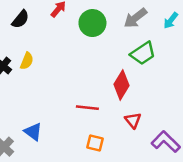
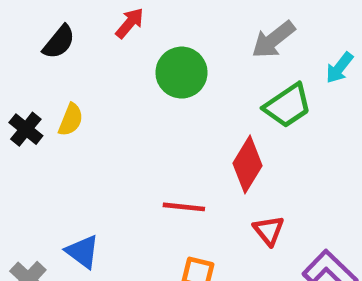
cyan arrow: (171, 20) -> (339, 68), moved
green circle: (92, 23) -> (181, 73), moved

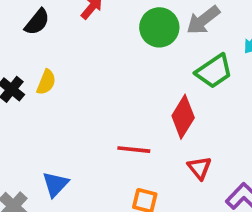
green circle: (181, 73) -> (159, 27), moved
blue triangle: (82, 252) -> (55, 184), turned 36

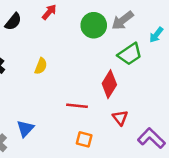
yellow semicircle: (46, 82) -> (41, 66), moved

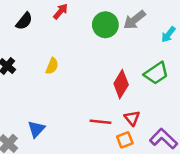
green trapezoid: (130, 54) -> (156, 73), moved
red line: (77, 106) -> (101, 122), moved
orange square: (84, 139) -> (125, 140), moved, turned -35

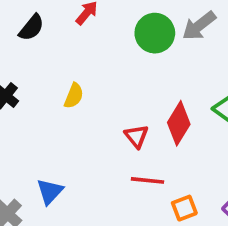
red triangle: (132, 118) -> (136, 136), moved

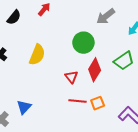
green circle: (155, 33) -> (83, 43), moved
yellow semicircle: (74, 96) -> (37, 55), size x1.5
orange square: (184, 208) -> (98, 103), moved

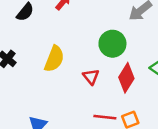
red triangle: (71, 77) -> (91, 77), moved

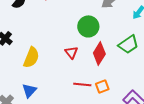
yellow semicircle: (54, 59) -> (31, 57), moved

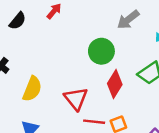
red triangle: (71, 52) -> (76, 99), moved, size x1.5

